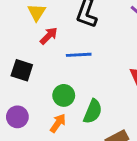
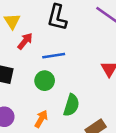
green circle: (64, 95) -> (45, 81), moved

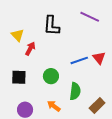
blue line: (54, 56) -> (79, 60), moved
orange arrow: (41, 119) -> (54, 106), turned -72

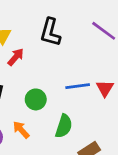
orange arrow: (54, 106) -> (21, 130), moved

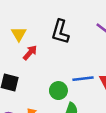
green circle: (36, 99) -> (58, 91), moved

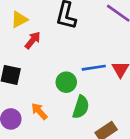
yellow triangle: (19, 34) -> (19, 19), turned 35

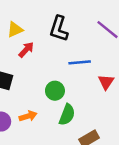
blue line: (94, 68) -> (80, 62), moved
orange arrow: (39, 111) -> (28, 116), turned 112

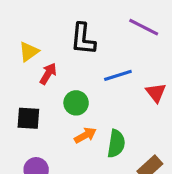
green circle: (55, 91) -> (76, 103), moved
orange arrow: (28, 116) -> (85, 135), moved

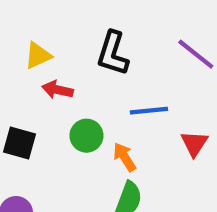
red arrow: (48, 74) -> (58, 90), turned -120
orange arrow: (85, 135) -> (125, 157), moved, turned -105

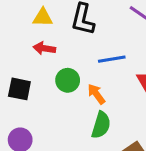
yellow triangle: (38, 56) -> (43, 17), moved, turned 30

